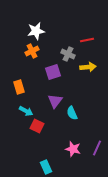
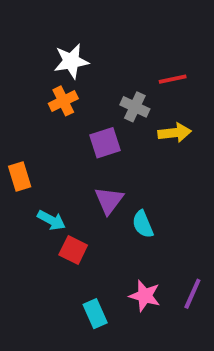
orange rectangle: (19, 87) -> (20, 176), moved
cyan rectangle: (46, 167) -> (95, 314), moved

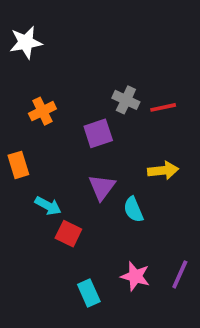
white star: (71, 61) -> (26, 42), moved
red line: (173, 79) -> (163, 107), moved
orange cross: (63, 101) -> (42, 111), moved
yellow arrow: (175, 133) -> (163, 170), moved

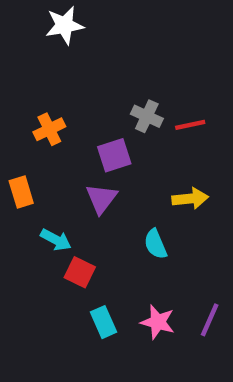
white star: (26, 42) -> (65, 25), moved
purple triangle: (102, 187) -> (101, 199), moved
cyan rectangle: (89, 293) -> (104, 322), moved

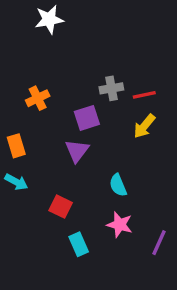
gray cross: (147, 116) -> (111, 88), turned -35
yellow arrow: (190, 199) -> (144, 126), moved, turned 135
cyan arrow: (56, 240) -> (16, 182), moved
pink star: (158, 322) -> (120, 225), moved

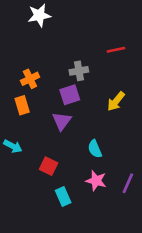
gray cross: (111, 88) -> (79, 71), moved
red line: (144, 95) -> (116, 50), moved
orange rectangle: (16, 146) -> (22, 105), moved
purple line: (159, 243) -> (128, 183), moved

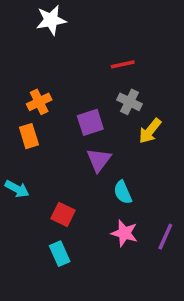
red line: (116, 50) -> (123, 64), moved
gray cross: (79, 71) -> (130, 102), moved, turned 36
purple triangle: (62, 121) -> (99, 160), moved
cyan rectangle: (63, 196) -> (60, 254), moved

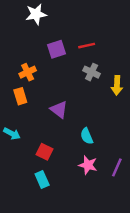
purple square: (90, 122) -> (57, 49), moved
yellow arrow: (150, 131) -> (117, 85), moved, turned -36
purple triangle: (99, 160) -> (59, 110), moved, turned -30

